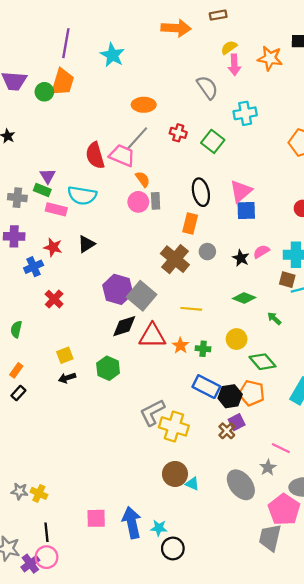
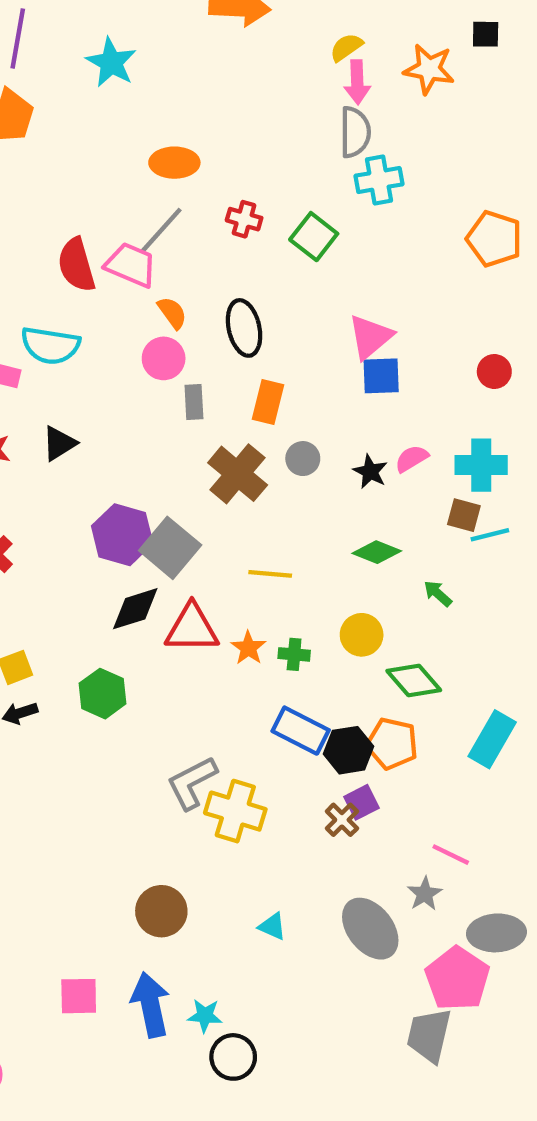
gray semicircle: (207, 87) -> (355, 132), moved, turned 35
black ellipse: (201, 192) -> (244, 328), moved
gray rectangle: (156, 201) -> (194, 402), moved
brown circle: (175, 474) -> (161, 911), moved

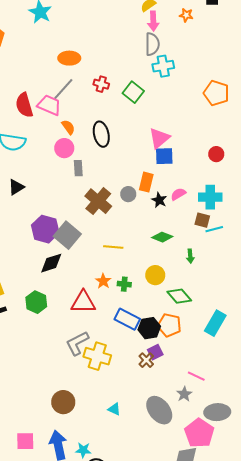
orange star: (429, 69) -> (186, 15), size x0.6
orange rectangle: (268, 402) -> (146, 182), moved
green arrow: (438, 593) -> (190, 256), turned -136
red triangle: (192, 628) -> (83, 302), moved

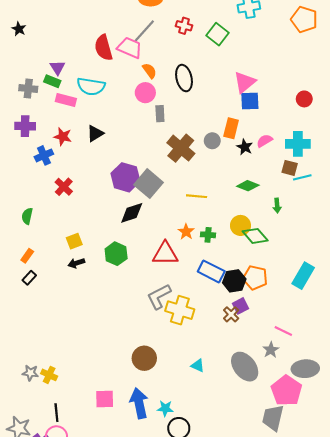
orange pentagon: (216, 93) -> (304, 19), moved
green diamond: (179, 296) -> (255, 236), moved

